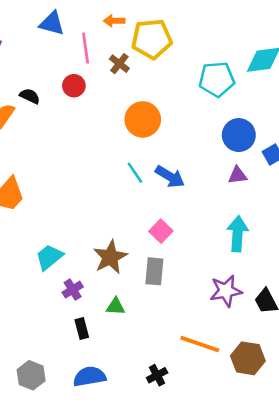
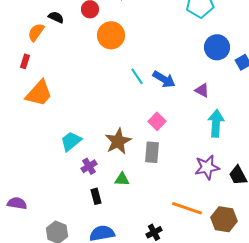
orange circle: (143, 119) -> (111, 35), moved
purple triangle: (238, 175) -> (202, 90), moved, turned 35

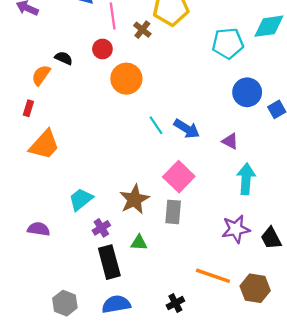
pink square: (157, 121) -> (179, 177), size x1.5
black rectangle: (96, 196) -> (109, 262), size x1.8
purple semicircle: (17, 203) -> (39, 229), moved

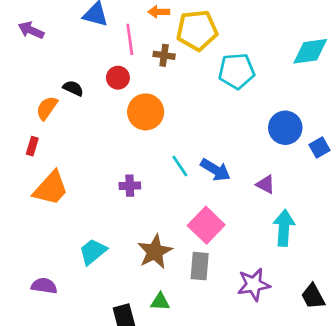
brown cross: (142, 30) -> (164, 55), turned -30
cyan pentagon: (228, 43) -> (237, 71), moved
purple cross: (101, 228) -> (130, 186), moved, turned 30
purple star: (236, 229) -> (254, 285), moved

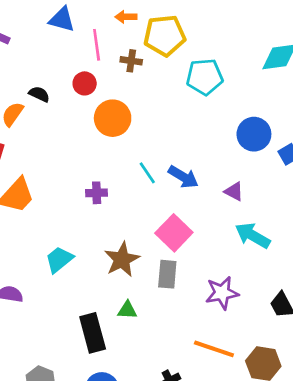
cyan arrow: (284, 228) -> (253, 236), turned -64

